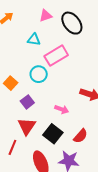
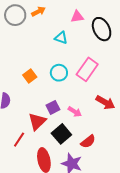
pink rectangle: (56, 56) -> (87, 69), moved, turned -35
purple square: (27, 102) -> (53, 107), moved

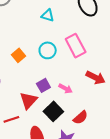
pink rectangle: (87, 69) -> (76, 46), turned -60
red line: (19, 140) -> (11, 119), turned 42

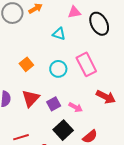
orange square: (19, 55) -> (26, 64), moved
red triangle: (28, 100) -> (31, 98), moved

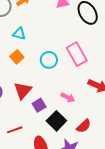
cyan triangle: (59, 34) -> (19, 34), moved
purple square: (54, 104) -> (39, 105), moved

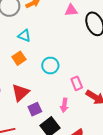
pink rectangle: (77, 54) -> (77, 83), moved, size x0.6
pink arrow: (68, 97) -> (64, 105), turned 64

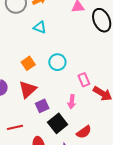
cyan triangle: (24, 36) -> (40, 27), moved
orange square: (19, 58) -> (28, 63), moved

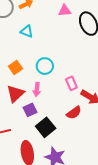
pink arrow: (72, 102) -> (37, 89), moved
red semicircle: (84, 132) -> (74, 113), moved

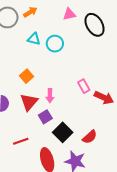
cyan circle: (45, 66) -> (55, 44), moved
red semicircle: (74, 113) -> (90, 137), moved

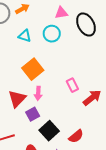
cyan circle: (55, 44) -> (52, 34), moved
orange square: (27, 76) -> (33, 69), moved, size x1.5
red arrow: (104, 98) -> (92, 98), turned -66

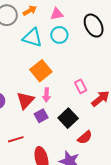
pink triangle: (61, 13) -> (57, 14), moved
cyan triangle: (25, 36) -> (32, 38), size x1.5
black square: (49, 131) -> (68, 118), moved

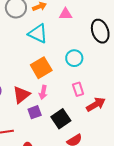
cyan circle: (59, 35) -> (74, 58), moved

